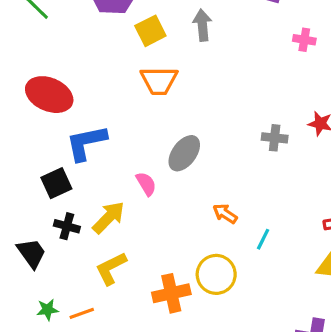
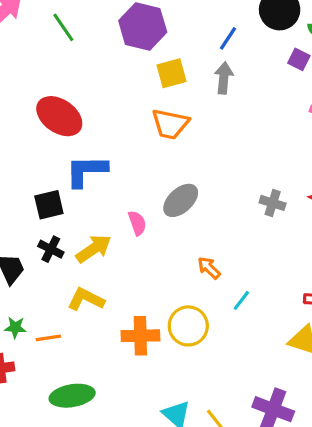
yellow L-shape: (111, 268) -> (86, 299), turned 42

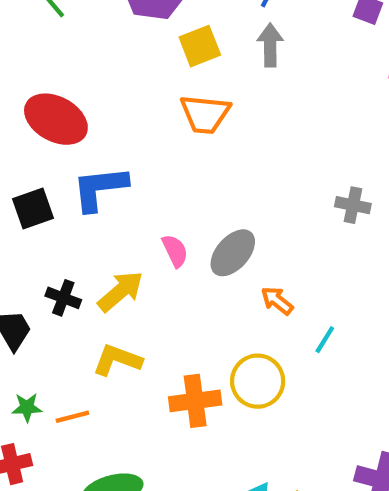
gray ellipse: (181, 200) -> (233, 253), moved
black square: (49, 205) -> (33, 208), moved

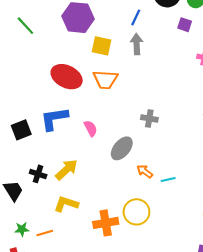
yellow square: (200, 46) -> (102, 46), turned 36
red ellipse: (56, 119) -> (67, 77), moved
gray cross: (353, 205) -> (149, 118), moved
pink semicircle: (175, 251) -> (91, 128), moved
cyan line: (325, 340) -> (168, 179), moved, turned 48

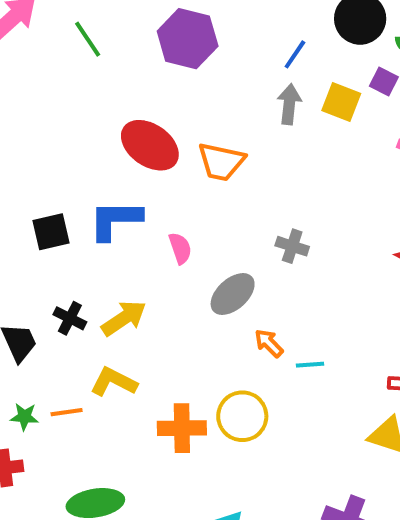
yellow square: (102, 46) -> (341, 102), moved
orange line: (45, 233) -> (67, 412), moved

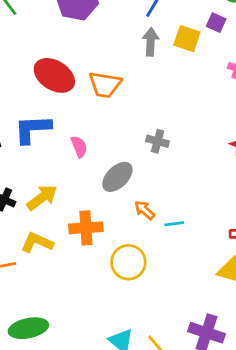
orange cross: (182, 428) -> (86, 228), moved

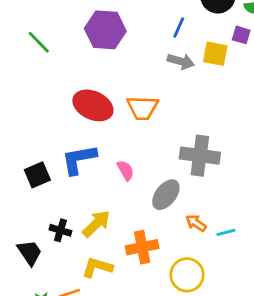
gray arrow: (151, 42) -> (181, 61), turned 110
gray cross: (158, 141) -> (200, 156), size x1.8

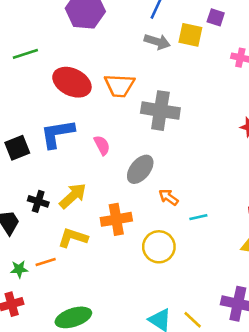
green line: (39, 42) -> (25, 54), moved, turned -65
gray cross: (200, 156) -> (160, 111), moved
cyan line: (226, 232) -> (198, 217), moved

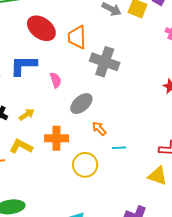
orange trapezoid: (119, 86) -> (77, 37), turned 75
yellow arrow: (73, 196) -> (27, 115), size x0.7

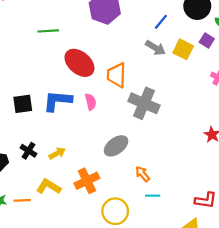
pink semicircle: (56, 80) -> (91, 102), moved
orange arrow: (99, 129) -> (142, 174), moved
orange cross: (56, 138) -> (87, 181), turned -30

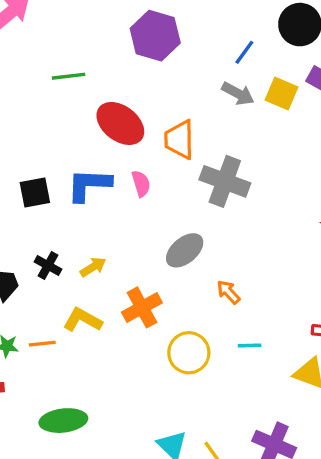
cyan line: (153, 196) -> (250, 346), moved

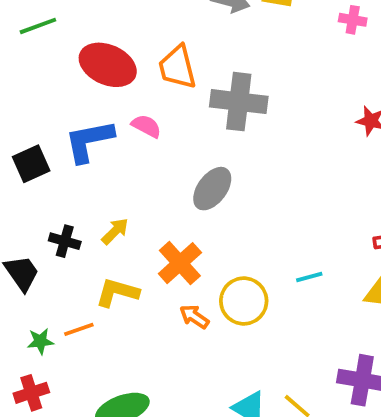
pink semicircle: (141, 184) -> (146, 126), turned -32
orange arrow: (228, 292) -> (194, 317), moved

